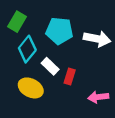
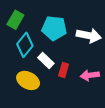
pink arrow: (98, 97) -> (90, 75), moved

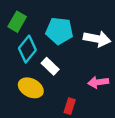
red rectangle: (64, 70) -> (70, 106), moved

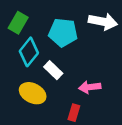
white arrow: (97, 39) -> (103, 22), moved
pink arrow: (98, 82) -> (90, 87), moved

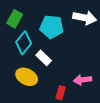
pink arrow: (90, 87) -> (83, 80), moved

